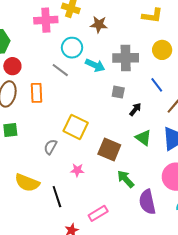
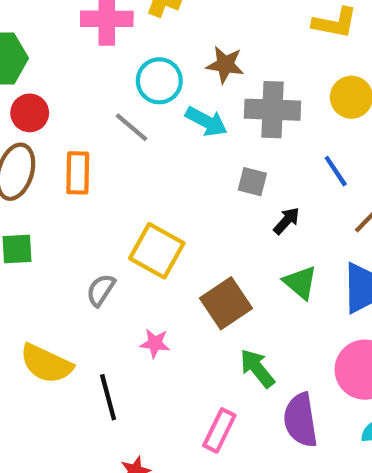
brown star: (99, 24) -> (225, 65), moved
brown square: (109, 150) -> (226, 303), turned 30
pink rectangle: (98, 213) -> (219, 430), moved, turned -36

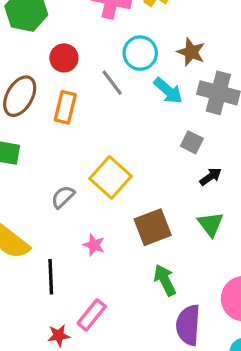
red circle: (30, 113) -> (64, 58), moved
pink rectangle: (219, 430) -> (92, 315), moved

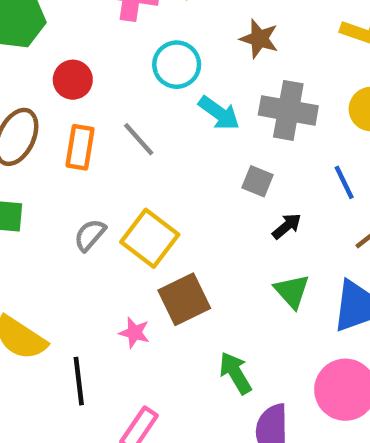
brown star: (191, 52) -> (259, 39), moved
gray line: (112, 83) -> (139, 139), moved
gray semicircle: (63, 197) -> (90, 235), moved
brown square: (153, 227) -> (184, 299), moved

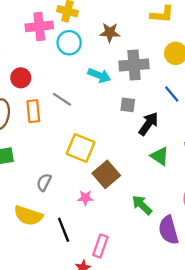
cyan circle: (177, 65) -> (69, 43), moved
black arrow: (287, 226) -> (148, 124), size x1.5
gray semicircle: (90, 235) -> (44, 182), moved

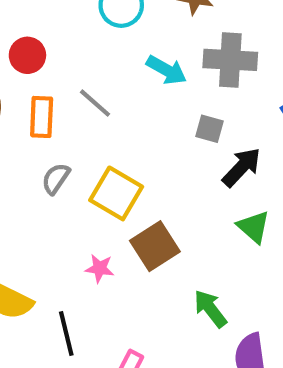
gray semicircle: (44, 182) -> (56, 179), moved
pink star: (85, 198) -> (100, 268), moved

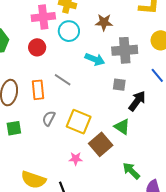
red circle: (27, 55) -> (37, 47), moved
green triangle: (254, 227) -> (122, 127), moved

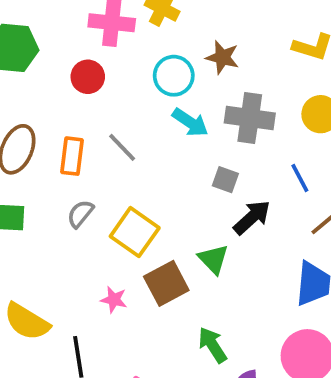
cyan circle: (69, 31) -> (174, 76), moved

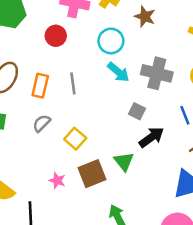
brown star: (222, 57) -> (145, 17), moved
gray line: (122, 147) -> (73, 83), turned 30
yellow square: (135, 232) -> (75, 139), size x0.7

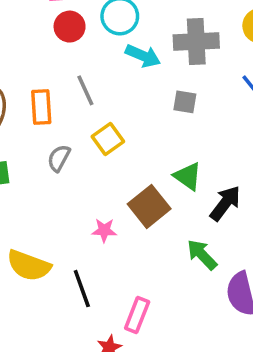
red circle: (56, 36) -> (70, 27), moved
black arrow: (151, 137) -> (225, 203), moved
yellow square: (75, 139) -> (108, 139), moved, turned 30

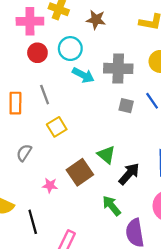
gray square: (185, 102) -> (126, 106), moved
gray semicircle: (59, 158) -> (24, 153), moved

